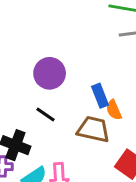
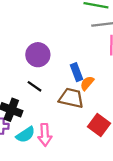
orange semicircle: (114, 110) -> (87, 83), turned 63

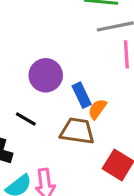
purple circle: (38, 55) -> (46, 75), moved

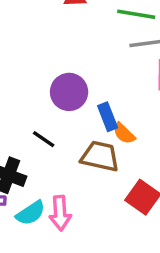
orange semicircle: (97, 109) -> (124, 133), turned -85

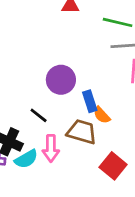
cyan semicircle: (31, 213) -> (26, 159), moved
pink arrow: (60, 213) -> (51, 148), moved

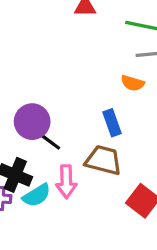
purple circle: (61, 80) -> (32, 122), moved
orange semicircle: (102, 115) -> (133, 83), moved, turned -30

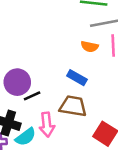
blue rectangle: (112, 123) -> (77, 78), turned -36
black line: (50, 142) -> (32, 96), turned -56

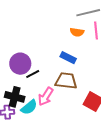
pink arrow: (47, 125) -> (46, 97), turned 42

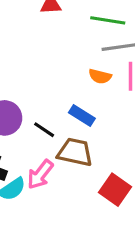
black line: (33, 74) -> (44, 130), moved, turned 56

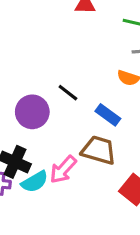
black line: (44, 130) -> (68, 93), moved

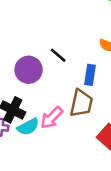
blue rectangle: (108, 115) -> (90, 75), turned 60
brown trapezoid: (99, 150) -> (81, 103), turned 84

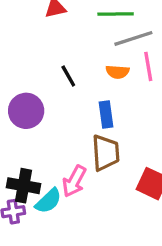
black line: (58, 55) -> (68, 76), moved, turned 36
purple circle: (29, 70) -> (26, 111), moved

